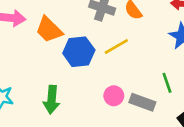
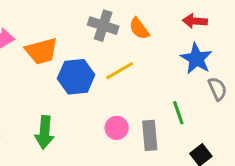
orange trapezoid: (49, 30) -> (41, 51), turned -60
gray rectangle: (142, 102) -> (150, 135), turned 65

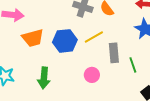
orange trapezoid: (41, 51) -> (33, 38), moved
gray rectangle: (150, 135) -> (114, 53), moved

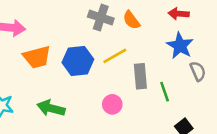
green arrow: (44, 78) -> (51, 108), turned 100

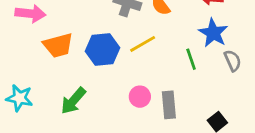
gray rectangle: (140, 76) -> (169, 105), moved
green line: (165, 92) -> (191, 59), moved
green arrow: (51, 108) -> (73, 101), turned -64

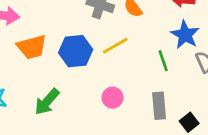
gray rectangle: (169, 105) -> (159, 106), moved

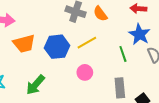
pink circle: (113, 98) -> (85, 72), moved

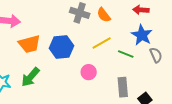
yellow line: (87, 43) -> (102, 43), moved
green line: (123, 54) -> (126, 54), turned -49
green arrow: (35, 85) -> (30, 77), moved

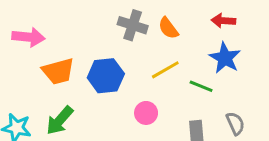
gray semicircle: (156, 55) -> (235, 123), moved

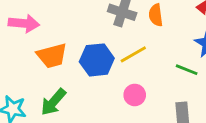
orange semicircle: (168, 28) -> (156, 15), turned 30
yellow line: (165, 70) -> (133, 54), moved

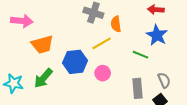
orange semicircle: (156, 15) -> (116, 24), moved
blue hexagon: (97, 60) -> (75, 62), moved

